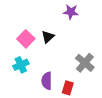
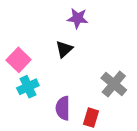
purple star: (71, 12) -> (78, 18), moved
pink square: (26, 39) -> (19, 60), moved

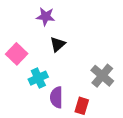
purple star: (78, 18) -> (46, 17), moved
cyan cross: (28, 87) -> (38, 78), moved

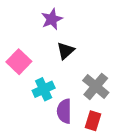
purple star: (46, 17) -> (52, 19), turned -30
gray cross: (102, 76) -> (96, 86), moved

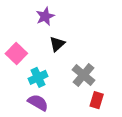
purple semicircle: (64, 111) -> (38, 103), moved, turned 120
red rectangle: (93, 121) -> (97, 100), moved

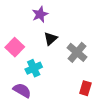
gray cross: (83, 75) -> (77, 52), moved
purple semicircle: (38, 103) -> (22, 90), moved

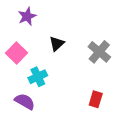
purple star: (40, 14) -> (27, 16), moved
gray cross: (77, 52) -> (99, 52), moved

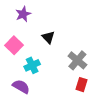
black triangle: (57, 44) -> (48, 37), turned -32
gray cross: (99, 52) -> (77, 60), moved

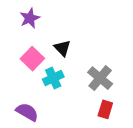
pink square: (14, 45) -> (32, 59), moved
cyan cross: (32, 65) -> (53, 78), moved

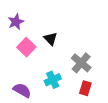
purple star: (30, 18) -> (16, 22), moved
cyan cross: (53, 78) -> (53, 80), moved

